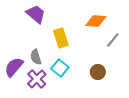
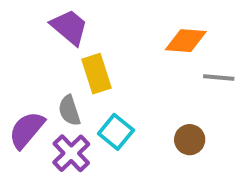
yellow rectangle: (61, 38) -> (96, 74), moved
gray line: (113, 40) -> (219, 78), turned 56

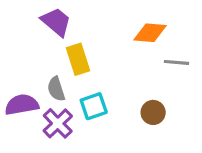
purple semicircle: (27, 130) -> (22, 105), turned 40
cyan square: (116, 132) -> (94, 106), turned 32

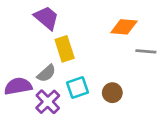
gray semicircle: (56, 89) -> (46, 73), turned -114
brown circle: (153, 112) -> (112, 93), moved

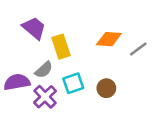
purple trapezoid: (46, 18) -> (34, 28), moved
orange diamond: (124, 27) -> (109, 39), moved
gray line: (146, 51) -> (138, 49), turned -42

